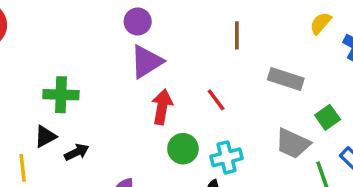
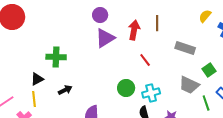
red arrow: (162, 107) -> (134, 30), moved
black triangle: (45, 136) -> (37, 79), moved

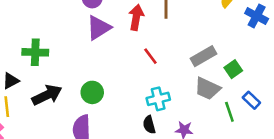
gray rectangle: (185, 48) -> (204, 56), moved, turned -48
green circle: (126, 88) -> (92, 92), moved
black arrow: (65, 90) -> (47, 95), size x1.6

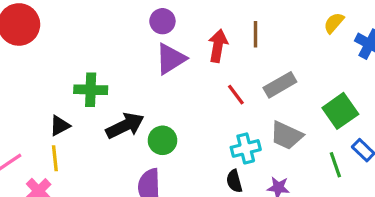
gray rectangle: (204, 56) -> (280, 85), moved
green square: (233, 69) -> (340, 111), size x1.5
gray trapezoid: (207, 89) -> (286, 135), moved
black arrow: (47, 95) -> (125, 126), moved

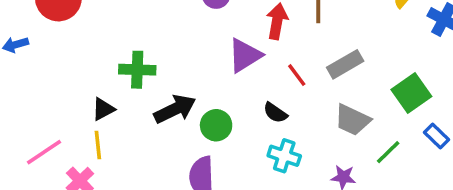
purple triangle: (171, 59) -> (245, 55), moved
cyan cross: (246, 148) -> (284, 156), moved, turned 32
green line: (335, 165) -> (388, 152), moved, turned 65
black semicircle: (234, 181) -> (275, 113), moved, turned -40

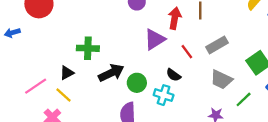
yellow line: (98, 145) -> (63, 95), turned -42
pink line: (44, 152) -> (36, 86), moved
cyan cross: (284, 156) -> (164, 95), moved

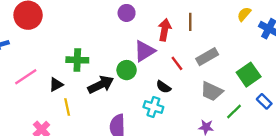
green circle: (137, 83) -> (127, 70), moved
pink line: (36, 86) -> (26, 77), moved
yellow line: (63, 95) -> (67, 107), moved, turned 36

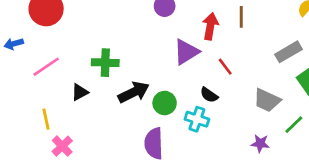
gray rectangle: (207, 57) -> (288, 52), moved
green circle: (127, 70) -> (165, 103), moved
pink line: (26, 77) -> (46, 67), moved
yellow line: (67, 107) -> (46, 119), moved

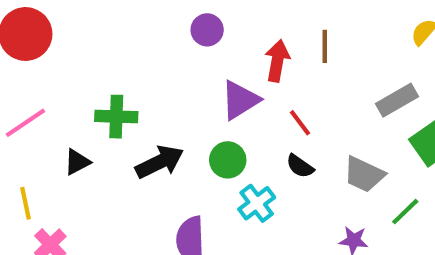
black semicircle: (209, 95) -> (300, 166), moved
green circle: (165, 103) -> (228, 160), moved
cyan cross: (197, 119) -> (257, 203), turned 35

